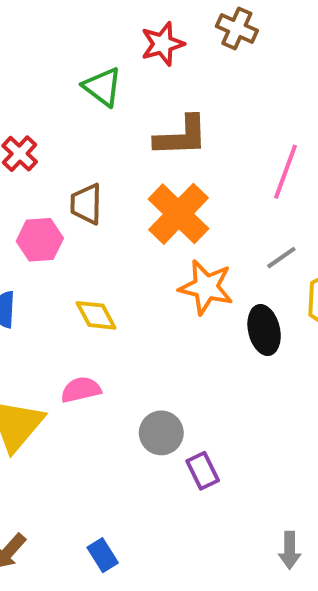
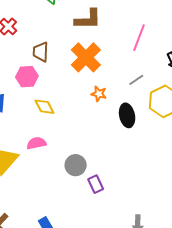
pink hexagon: (40, 240) -> (27, 77), moved
orange star: (206, 287) -> (99, 94), size x0.6

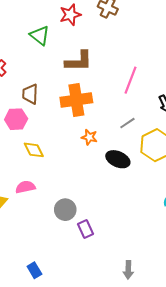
orange cross: (86, 57) -> (76, 100), turned 36
black ellipse: (127, 115) -> (118, 159), turned -55

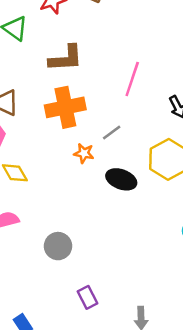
gray line: (127, 123) -> (112, 133), moved
purple rectangle: (86, 229) -> (87, 297), moved

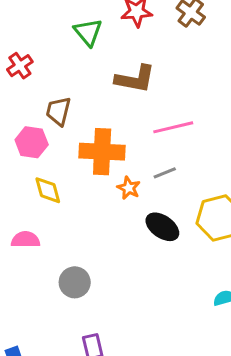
pink line: (132, 79) -> (173, 127), moved, turned 44
orange cross: (65, 107) -> (102, 152), moved

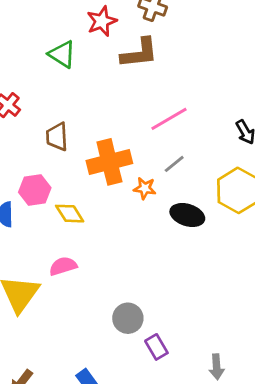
brown L-shape: (135, 79) -> (139, 53), moved
pink hexagon: (32, 142) -> (35, 190), moved
gray circle: (75, 282) -> (128, 318), moved

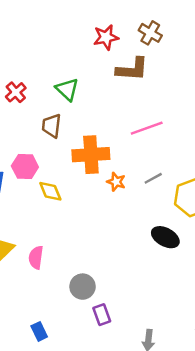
green triangle: (62, 54) -> (67, 89), moved
gray line: (174, 164) -> (153, 178), moved
black ellipse: (187, 215) -> (165, 237), moved
pink semicircle: (63, 266) -> (36, 257), moved, turned -75

